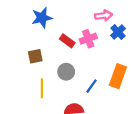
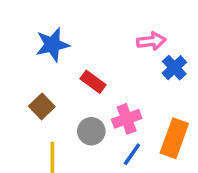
pink cross: (88, 39) -> (127, 119), moved
brown square: (35, 56) -> (42, 106), turned -32

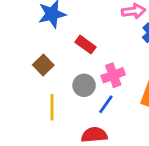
blue line: (132, 154) -> (106, 104), moved

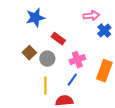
gray circle: (84, 85) -> (47, 59), moved
yellow line: (52, 107) -> (45, 86), moved

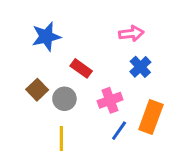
blue cross: (104, 31) -> (140, 67), moved
blue line: (72, 80) -> (119, 131), moved

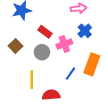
gray circle: (64, 99) -> (42, 52), moved
pink cross: (110, 100) -> (64, 44), moved

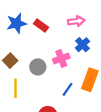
red rectangle: (45, 32) -> (41, 25), moved
yellow line: (32, 80) -> (15, 88), moved

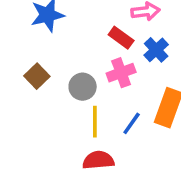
red rectangle: (41, 25) -> (121, 38), moved
yellow line: (15, 88) -> (95, 122), moved

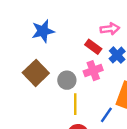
brown square: (37, 76) -> (36, 73), size x1.5
blue line: (132, 123) -> (106, 115), moved

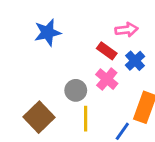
pink cross: (93, 71) -> (107, 79), turned -30
brown square: (36, 73) -> (39, 117), moved

